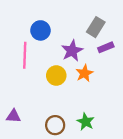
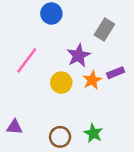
blue circle: (40, 30) -> (51, 13), moved
purple rectangle: (106, 47) -> (116, 73), moved
pink line: (25, 55) -> (27, 60), turned 35

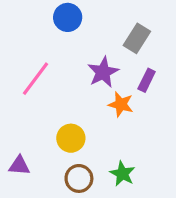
purple rectangle: (116, 73) -> (147, 80), moved, turned -42
orange star: (92, 80) -> (121, 104), turned -30
yellow circle: (61, 83) -> (71, 138), moved

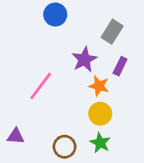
pink line: (35, 79) -> (41, 86), moved
yellow circle: (71, 138) -> (100, 114), moved

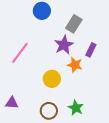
gray rectangle: (112, 32) -> (74, 24), moved
pink line: (41, 86) -> (20, 53), moved
yellow circle: (100, 114) -> (52, 79), moved

